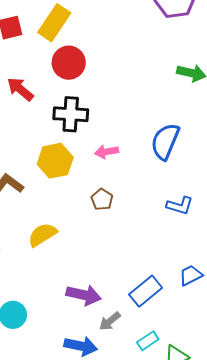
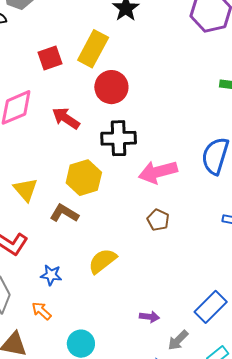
pink arrow: (107, 152) -> (158, 172), size x1.6
yellow hexagon: (55, 161) -> (84, 178), moved
purple arrow: (84, 295) -> (149, 317), size x0.6

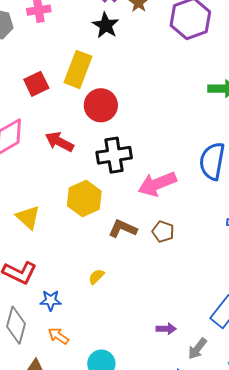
brown L-shape: (64, 213) -> (123, 229), moved
yellow semicircle: (102, 261) -> (96, 277), moved, size x0.6
blue star: (51, 275) -> (51, 300), moved

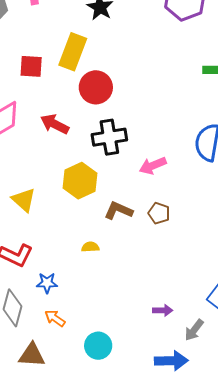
red square: (36, 84) -> (31, 66), turned 30
pink arrow: (157, 184) -> (153, 166), size x0.7
yellow semicircle: (96, 277) -> (90, 247), moved, turned 42

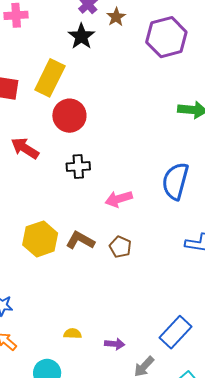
black cross: (109, 137) -> (78, 166), size x0.7
yellow hexagon: (80, 181) -> (40, 239), moved
yellow semicircle: (90, 247) -> (73, 334), moved

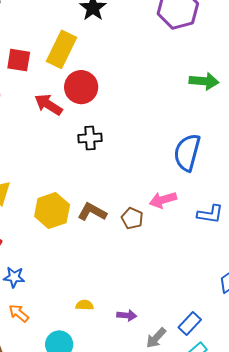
red arrow: (25, 148) -> (48, 105), moved
pink arrow: (119, 199) -> (163, 200), moved
blue rectangle: (176, 332) -> (190, 323), moved, size x0.7

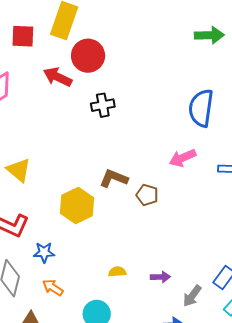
yellow hexagon: (52, 211) -> (77, 206), moved
brown pentagon: (132, 218) -> (147, 195), moved

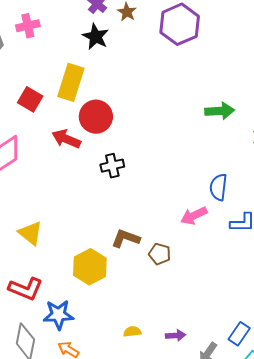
green arrow: (209, 35) -> (220, 111), moved
red square: (23, 36) -> (30, 99), turned 30
blue semicircle: (201, 108) -> (218, 187), moved, size x0.7
blue star: (44, 252) -> (58, 315), size x1.4

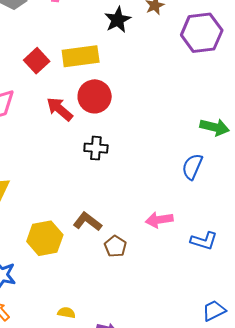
yellow rectangle: (71, 82) -> (81, 56), turned 48
blue semicircle: (218, 187) -> (192, 167), moved

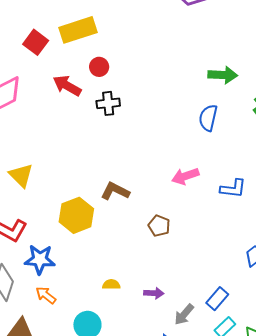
red circle: (95, 96) -> (99, 67), size x0.6
black cross: (96, 148) -> (108, 103), moved
brown pentagon: (115, 246) -> (159, 226), moved

